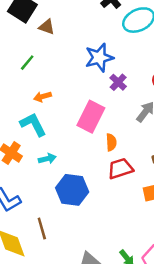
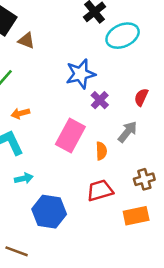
orange semicircle: (111, 142) -> (101, 151), moved
brown line: (42, 229) -> (17, 251), turned -55

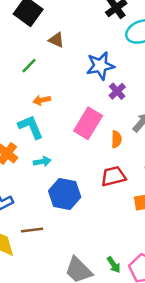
brown triangle: (26, 41) -> (56, 40), moved
brown line: (17, 251) -> (32, 230), turned -30

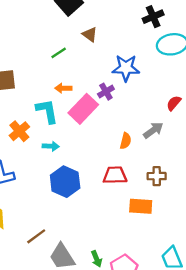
purple cross: (117, 91) -> (106, 92), moved
pink rectangle: (88, 123) -> (83, 109), moved
brown line: (32, 230) -> (36, 236), moved, turned -42

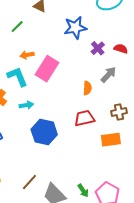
purple cross: (106, 92) -> (98, 48), moved
red semicircle: (174, 103) -> (121, 49), turned 80

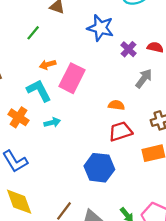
blue star: (75, 28) -> (100, 28), turned 30
orange semicircle: (87, 88) -> (116, 105), moved, turned -80
blue hexagon: (44, 132) -> (99, 168), moved

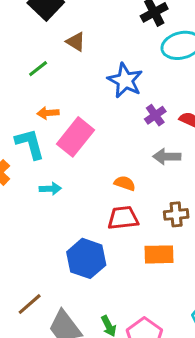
gray arrow: (144, 78) -> (167, 157), turned -138
cyan arrow: (52, 122) -> (50, 189), moved

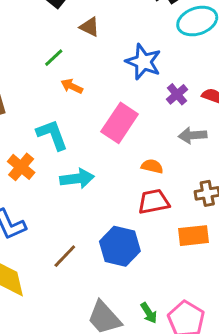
orange arrow: (48, 113) -> (72, 86), moved, turned 35
pink rectangle: (76, 137) -> (120, 123), moved
cyan arrow: (50, 189) -> (77, 179), size x1.5
brown line: (30, 304) -> (65, 256), moved

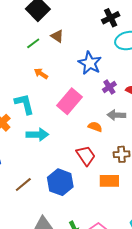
green line: (54, 58) -> (33, 43), moved
orange semicircle: (152, 166) -> (95, 127), moved
red trapezoid: (154, 202) -> (86, 156), turned 60

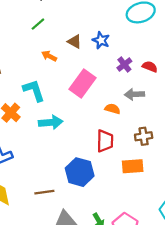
brown triangle: (57, 36) -> (75, 42), moved
blue star: (90, 63) -> (101, 40), size x0.7
red trapezoid: (86, 156) -> (105, 141), turned 40
brown line: (23, 184) -> (44, 192), moved, turned 36

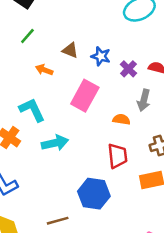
blue star: (101, 40) -> (101, 56), moved
gray arrow: (135, 94) -> (144, 100), turned -66

